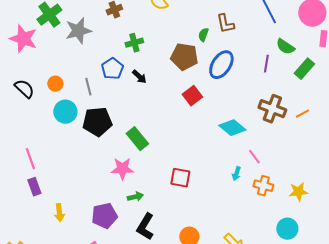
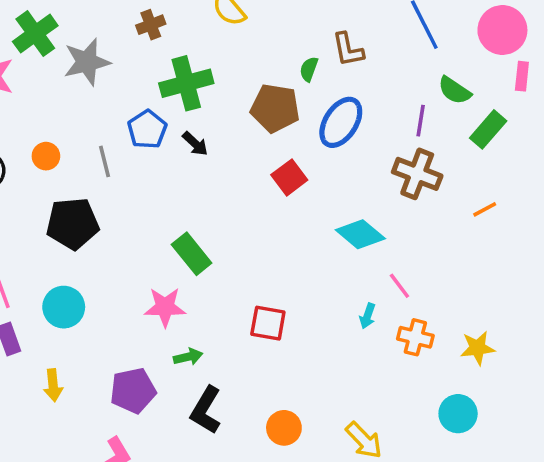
green cross: (134, 43) -> (186, 83), size x1.6
brown cross: (272, 109) -> (417, 174), moved
cyan circle: (65, 112) -> (64, 307), moved
black pentagon: (97, 122) -> (73, 224), moved

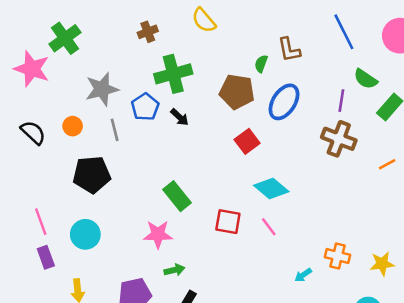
gray star: (87, 62) -> (102, 89), moved
cyan diamond: (360, 234) -> (271, 188), moved
pink line: (399, 286) -> (269, 227), moved
cyan arrow: (367, 316) -> (303, 275), moved, turned 36
red square: (268, 323) -> (228, 222), moved

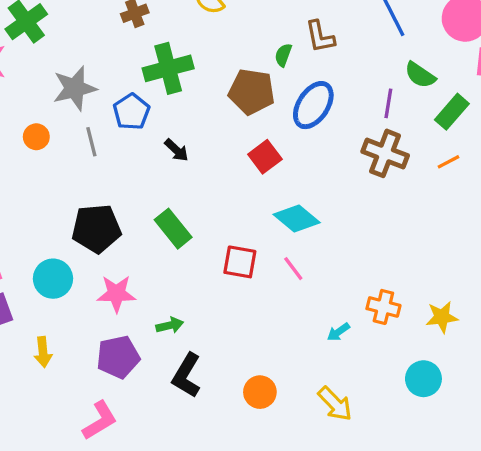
black arrow: (180, 117) -> (176, 150), moved
orange line: (387, 164) -> (448, 162), moved
black pentagon: (92, 174) -> (96, 229), moved
pink star: (158, 234) -> (116, 294), moved

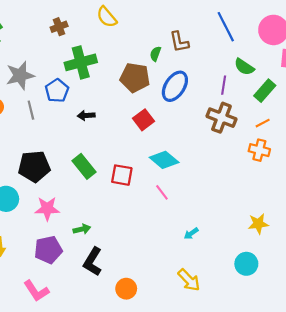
black arrow: (176, 150) -> (86, 115), turned 133
red square: (240, 262) -> (122, 175), moved
orange cross: (383, 307) -> (259, 150), moved
orange circle: (260, 392) -> (126, 289), moved
pink L-shape: (100, 420) -> (36, 291), turned 88

